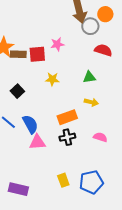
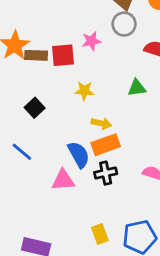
gray circle: (90, 26) -> (124, 24), moved
yellow arrow: (91, 102) -> (101, 123), moved
blue semicircle: (30, 124) -> (79, 155), moved

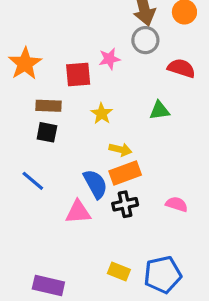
brown rectangle: (36, 55) -> (48, 106), moved
yellow star: (84, 91) -> (102, 114), turned 30
black square: (35, 108) -> (47, 132), turned -36
yellow rectangle: (100, 234) -> (119, 271), turned -48

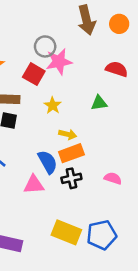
gray circle: (145, 40) -> (45, 46), moved
pink star: (109, 59) -> (59, 62), size x1.5
red square: (78, 74) -> (34, 74), turned 35
yellow rectangle: (119, 271) -> (66, 232), size x1.6

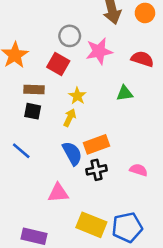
pink star: (59, 62) -> (99, 51), moved
yellow arrow: (68, 134) -> (70, 118), moved, turned -78
pink triangle: (34, 185) -> (58, 193), moved

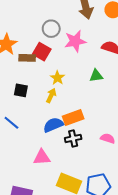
brown rectangle: (34, 90) -> (27, 58), moved
blue semicircle: (72, 153) -> (53, 125), turned -84

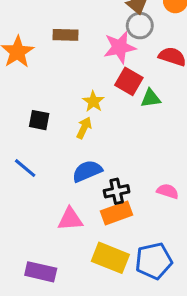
gray circle: (51, 29) -> (140, 26), moved
red square: (42, 52) -> (129, 81), moved
brown rectangle: (27, 58) -> (65, 35), moved
orange rectangle: (73, 118) -> (117, 213), moved

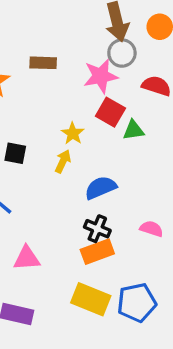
blue semicircle: (87, 171) -> (101, 188), moved
black cross: (117, 191) -> (97, 229), turned 35
pink triangle: (70, 219) -> (27, 258), moved

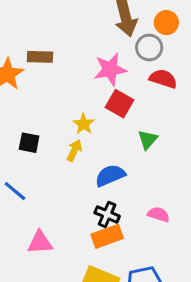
gray circle: (122, 53) -> (149, 47), moved
brown rectangle: (43, 63) -> (40, 57), moved
green triangle: (133, 130) -> (148, 140), moved, turned -40

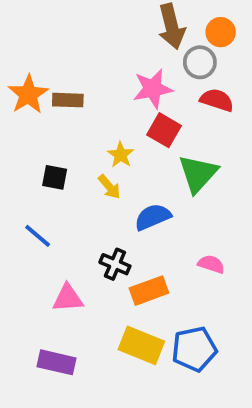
brown rectangle: (40, 57) -> (68, 100), moved
green triangle: (148, 140) -> (198, 174), size x1.6
yellow arrow: (74, 150) -> (109, 187), turned 115
black cross: (107, 214) -> (115, 264), moved

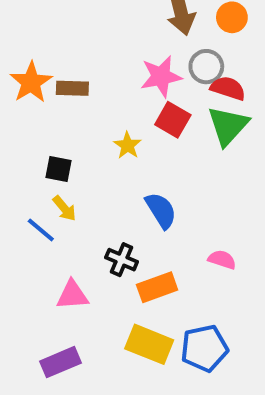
gray circle: (200, 62) -> (206, 67), moved
green triangle: (198, 174) -> (228, 126), moved
yellow arrow: (109, 187) -> (64, 208), moved
blue semicircle: (153, 217) -> (161, 210), turned 81
purple rectangle: (56, 362) -> (61, 362), turned -36

